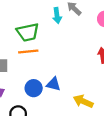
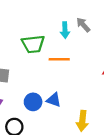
orange line: (28, 51) -> (59, 59), moved
yellow arrow: (83, 101) -> (82, 121), turned -114

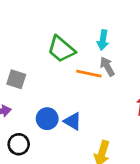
gray arrow: (83, 25) -> (107, 67), moved
green trapezoid: (33, 44) -> (61, 49), turned 35

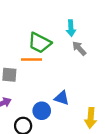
orange line: (89, 74) -> (31, 60), moved
blue circle: (47, 119) -> (42, 111), moved

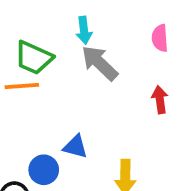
gray arrow: (79, 48) -> (100, 63), size x1.5

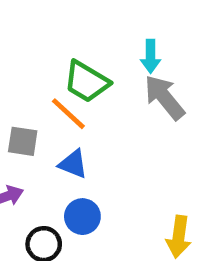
orange line: (22, 86) -> (68, 114), turned 40
blue triangle: (75, 147) -> (73, 164), moved

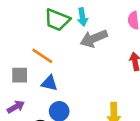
green trapezoid: (87, 82) -> (57, 20), moved
gray arrow: (164, 97) -> (94, 38), turned -64

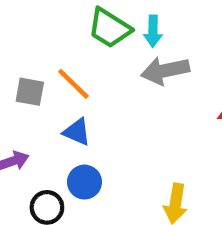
gray square: (20, 75) -> (30, 92), moved

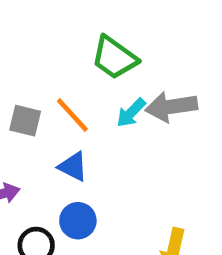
cyan arrow: (153, 31) -> (131, 113), moved, turned 40

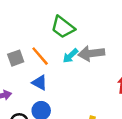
gray square: (25, 121) -> (16, 58), turned -35

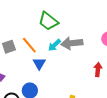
blue triangle: (40, 83) -> (39, 63), moved, turned 32

